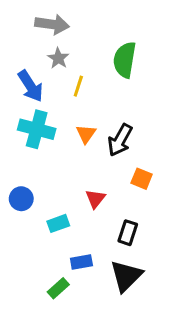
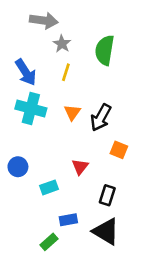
gray star: (58, 58) -> (62, 44), moved
black triangle: (126, 276) -> (106, 231), turned -44

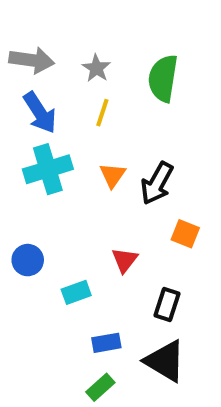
gray arrow: (44, 20) -> (32, 60), moved
cyan cross: (31, 108) -> (48, 169), turned -32
green rectangle: (49, 242) -> (100, 387), moved

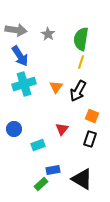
yellow line: (102, 113) -> (81, 62), moved
black rectangle: (167, 304) -> (90, 139), moved
green rectangle: (100, 387) -> (41, 184), moved

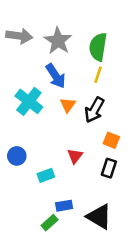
gray star: (48, 34) -> (58, 41), size x1.6
blue arrow: (20, 56) -> (56, 76), moved
cyan cross: (24, 84) -> (29, 101), turned -35

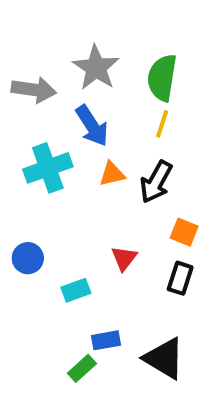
gray arrow: (19, 36) -> (34, 90), moved
cyan cross: (29, 101) -> (48, 168), turned 32
orange triangle: (68, 105) -> (112, 174), turned 42

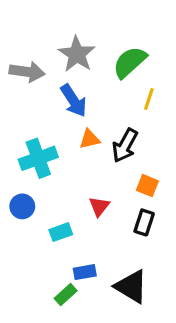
green semicircle: (162, 78) -> (130, 62), turned 39
yellow line: (162, 124) -> (149, 99), moved
cyan cross: (48, 168) -> (38, 158), moved

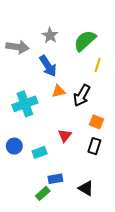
gray star: (77, 54) -> (50, 35), size x0.7
blue circle: (22, 206) -> (14, 146), moved
black triangle: (131, 287) -> (86, 188), size x0.7

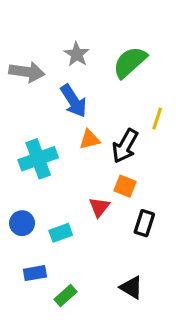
yellow line: (98, 65) -> (157, 119), moved
orange square: (96, 122) -> (125, 186), moved
blue rectangle: (55, 179) -> (35, 273), moved

